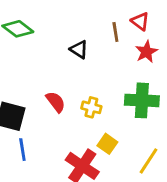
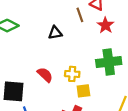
black triangle: (79, 49) -> (55, 33), turned -32
yellow square: (107, 144) -> (83, 91), moved, turned -32

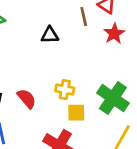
green cross: (109, 62) -> (113, 98), moved, turned 35
red semicircle: (45, 75) -> (27, 99), moved

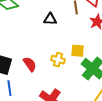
yellow square: (76, 113) -> (78, 51), moved

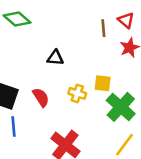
black triangle: (50, 19) -> (55, 58), moved

